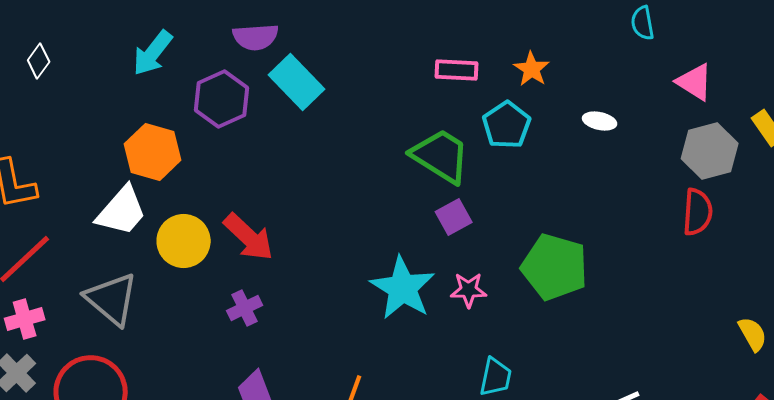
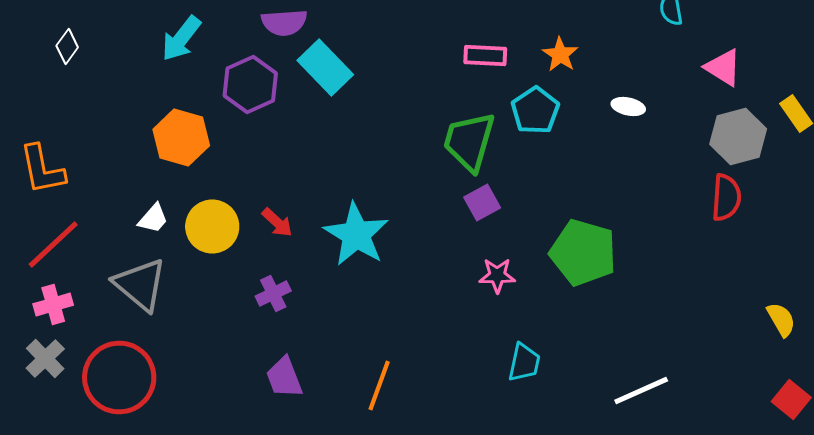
green trapezoid: (441, 156) -> (469, 142), turned -106
white trapezoid: (122, 211) -> (153, 218), moved, size x0.6
red arrow: (249, 237) -> (277, 222), size x0.6
cyan star: (403, 288) -> (356, 234), moved

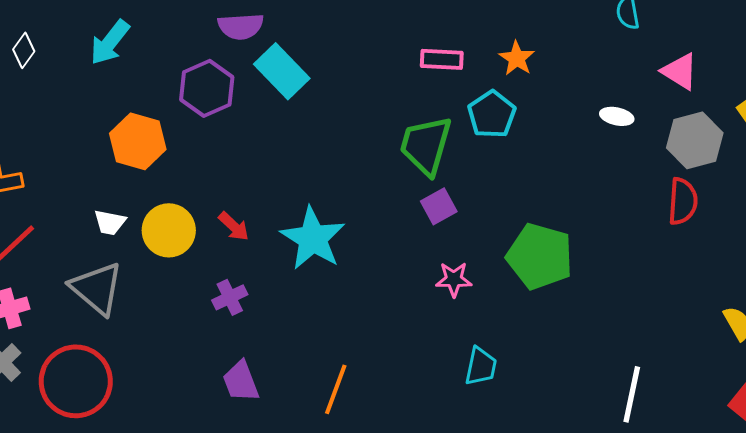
cyan arrow: (181, 38) -> (110, 42), moved
white ellipse: (628, 106) -> (617, 116), moved
white trapezoid: (153, 218) -> (110, 222), turned 60
white line: (641, 390) -> (632, 394), moved, turned -54

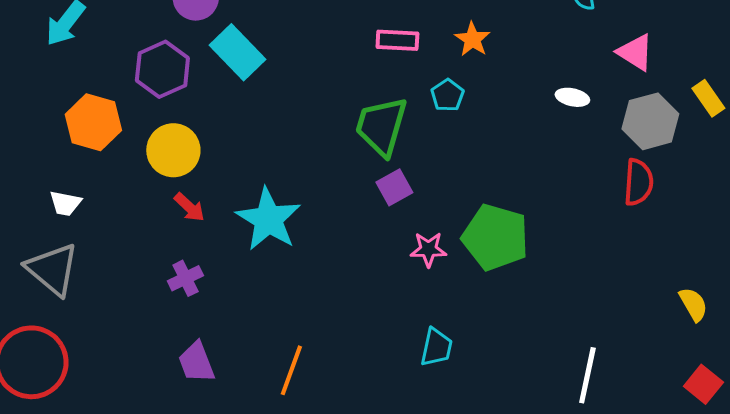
cyan pentagon: (492, 114) -> (447, 95), size x0.7
yellow circle: (169, 230) -> (173, 150), moved
pink star: (454, 279) -> (428, 249), moved

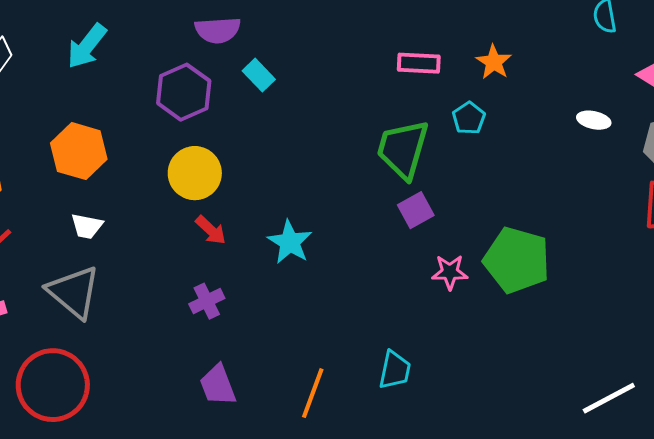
cyan rectangle: (237, 52) -> (259, 75), size x0.6
orange hexagon: (93, 122) -> (79, 151), moved
cyan star: (268, 219) -> (290, 242), size x0.7
cyan trapezoid: (436, 347) -> (395, 370), moved
white line: (587, 375) -> (609, 398), turned 50

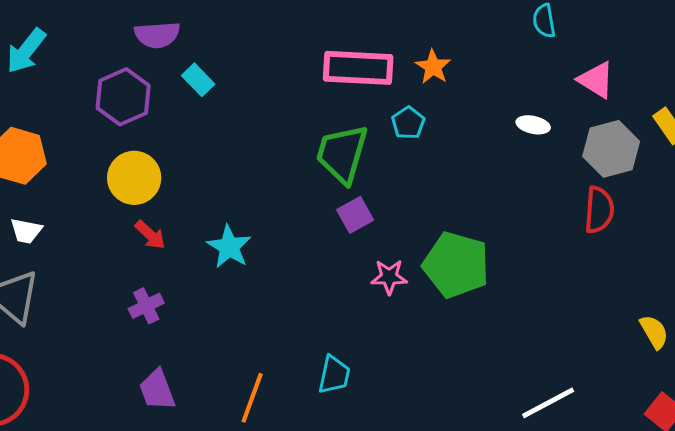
pink rectangle: (419, 63) -> (358, 68), size x1.6

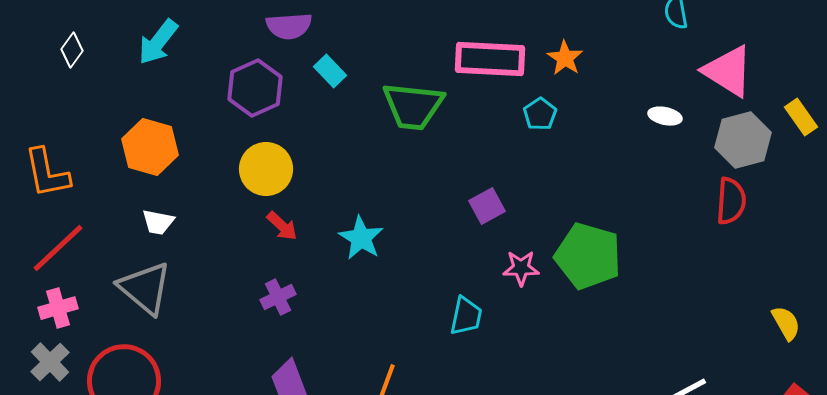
pink triangle: (596, 80) -> (728, 71), size x1.4
green trapezoid: (342, 154) -> (413, 106), moved, turned -100
cyan trapezoid: (334, 375) -> (466, 316), moved

